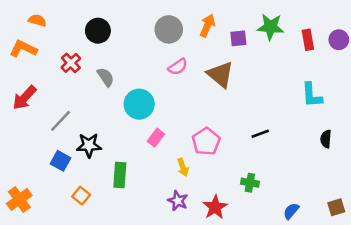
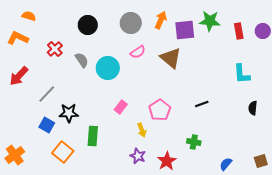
black circle: (98, 31) -> (88, 25), moved
purple square: (238, 38) -> (185, 30), size x1.5
cyan circle: (139, 104) -> (108, 68), moved
orange square: (81, 196) -> (63, 152), size x1.5

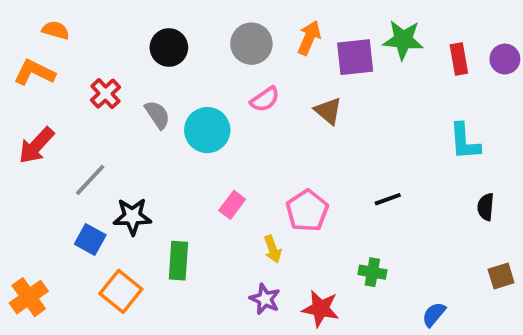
brown triangle: (171, 58) -> (328, 111), size x0.7
red star: (167, 161) -> (321, 309), turned -30
brown square: (261, 161) -> (501, 276), moved

